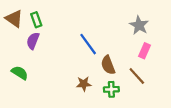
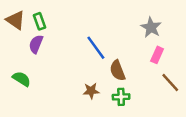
brown line: (137, 76) -> (170, 82), moved

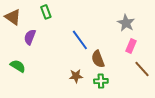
green rectangle: (40, 21) -> (46, 12), moved

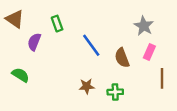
green rectangle: (46, 12) -> (57, 24), moved
brown semicircle: (98, 59) -> (122, 58), moved
brown line: (142, 69) -> (162, 78), turned 42

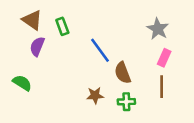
brown triangle: (15, 19) -> (32, 20), moved
brown semicircle: (122, 58) -> (123, 73), moved
brown line: (162, 78) -> (162, 87), moved

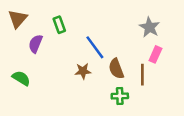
brown triangle: (32, 20) -> (18, 19), moved, turned 36
brown line: (162, 87) -> (142, 75), moved
brown star: (95, 95) -> (83, 71), moved

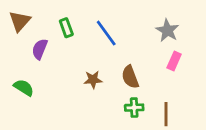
blue line: (95, 47) -> (106, 33), moved
brown line: (142, 75) -> (166, 114), moved

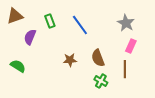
brown triangle: (20, 21) -> (15, 16), turned 30
green cross: (134, 108) -> (101, 81), turned 32
brown line: (166, 114) -> (125, 69), moved

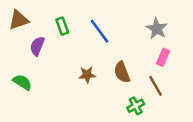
brown line: (125, 69) -> (156, 86), turned -30
green cross: (101, 81) -> (136, 106), moved, turned 32

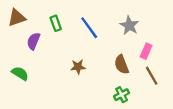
gray star: (157, 29) -> (129, 25), moved
brown semicircle: (122, 72) -> (122, 65), moved
brown line: (156, 86) -> (152, 76), moved

